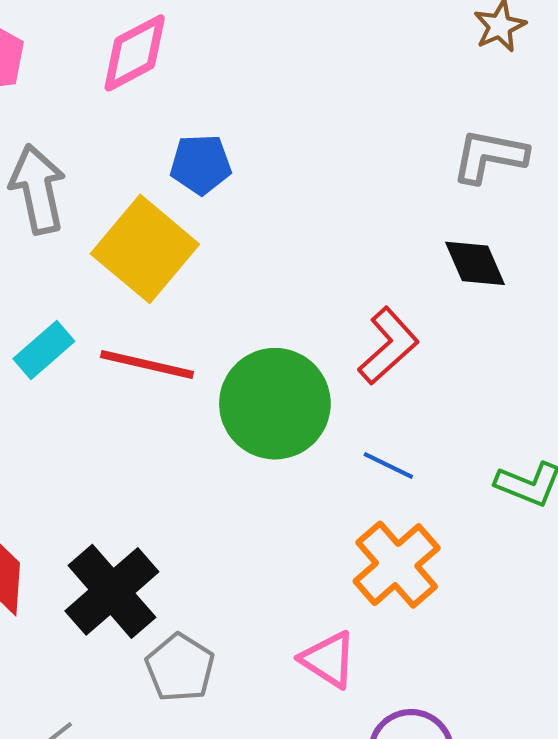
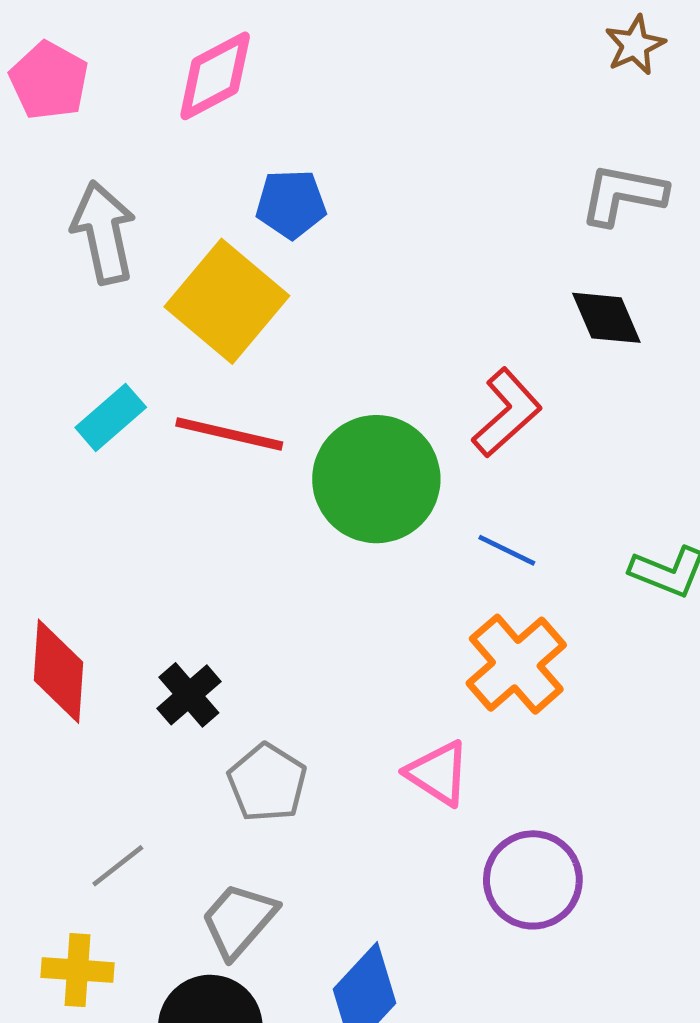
black cross: (112, 591) -> (189, 695), size x0.6

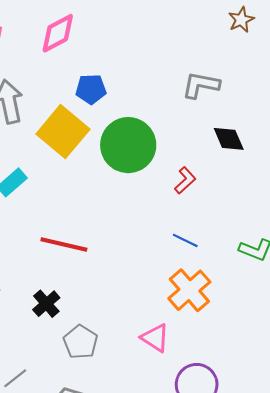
gray L-shape: (623, 194) -> (201, 85), moved
red L-shape: (507, 413) -> (185, 180), size x0.7
red line: (229, 434) -> (64, 245), moved
green circle: (376, 479) -> (128, 145), moved

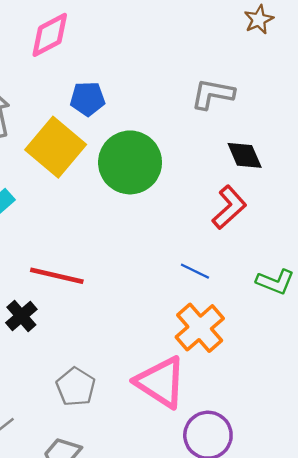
red L-shape: (185, 180) -> (229, 207), moved, size x1.4
black cross: (46, 304) -> (21, 316), moved
pink triangle: (155, 338) -> (161, 382), size x1.6

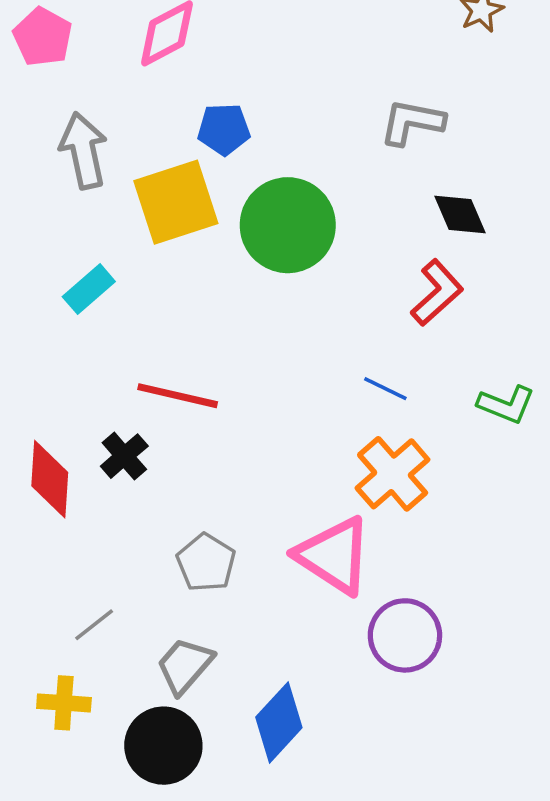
yellow square: (56, 147) -> (176, 202), turned 32

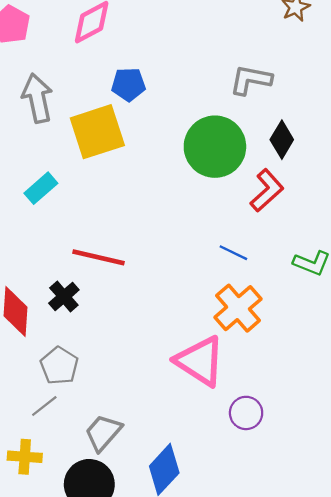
black diamond: (460, 215) -> (282, 140), turned 54
green circle: (288, 225) -> (215, 147), moved
gray pentagon: (206, 563) -> (59, 366), moved
purple circle: (405, 635) -> (246, 413), size x0.7

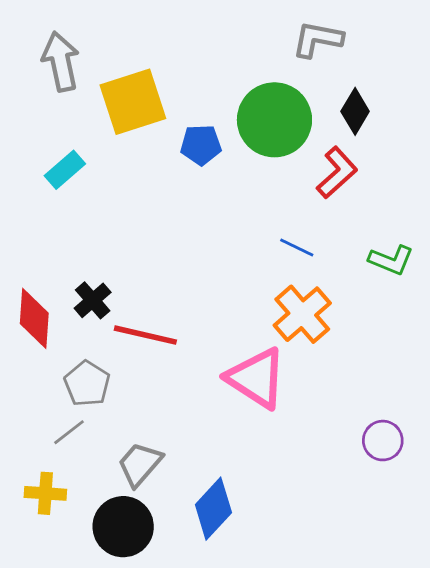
blue pentagon: (128, 84) -> (201, 145), moved
red line: (99, 257) -> (145, 335), moved
purple circle: (246, 413) -> (383, 441), moved

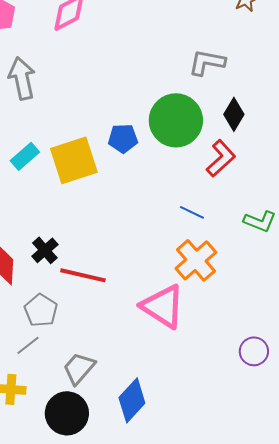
yellow square: (133, 102) -> (74, 160), moved

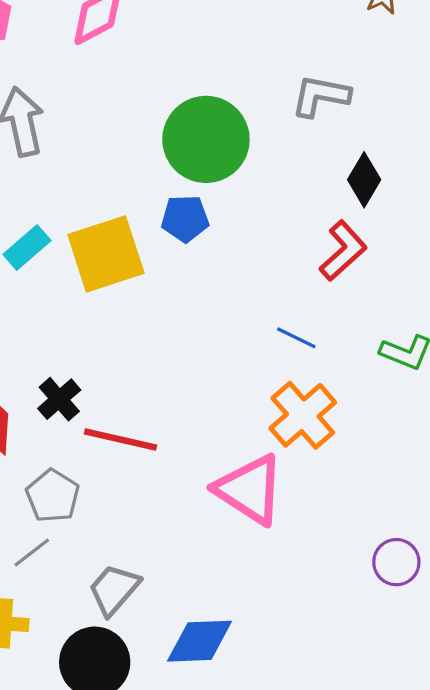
green circle: (176, 120) -> (206, 139), moved
blue diamond: (132, 400) -> (200, 641), turned 45

